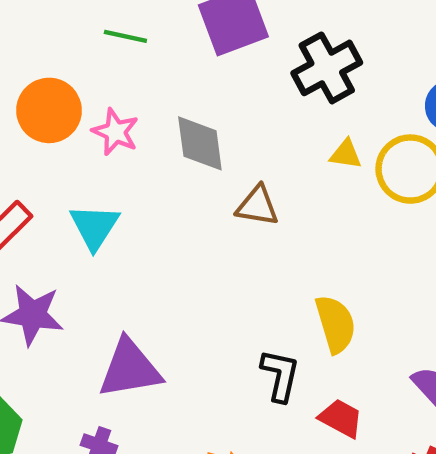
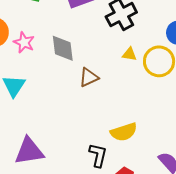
brown triangle: (257, 206) -> (89, 77), turned -35
yellow semicircle: (336, 324) -> (124, 132), turned 88

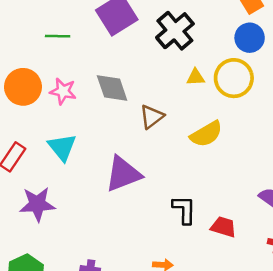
yellow semicircle: (124, 132) -> (206, 134), moved
purple triangle: (29, 151) -> (123, 174), moved

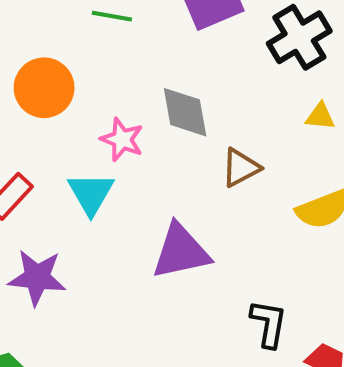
pink star: (63, 91) -> (122, 139), moved

